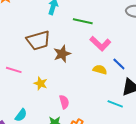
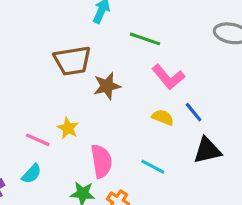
pink line: (14, 70) -> (38, 140), moved
pink semicircle: (64, 102) -> (101, 161), size x1.5
cyan line: (115, 104) -> (153, 167), moved

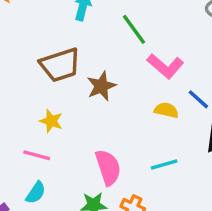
green line: (145, 39) -> (134, 29), turned 44
yellow star: (68, 128) -> (51, 121), moved
cyan line: (153, 167) -> (164, 165), turned -35

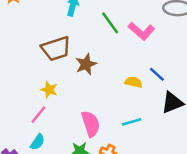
pink L-shape: (165, 66) -> (141, 31), moved
pink line: (37, 155) -> (38, 115), turned -66

